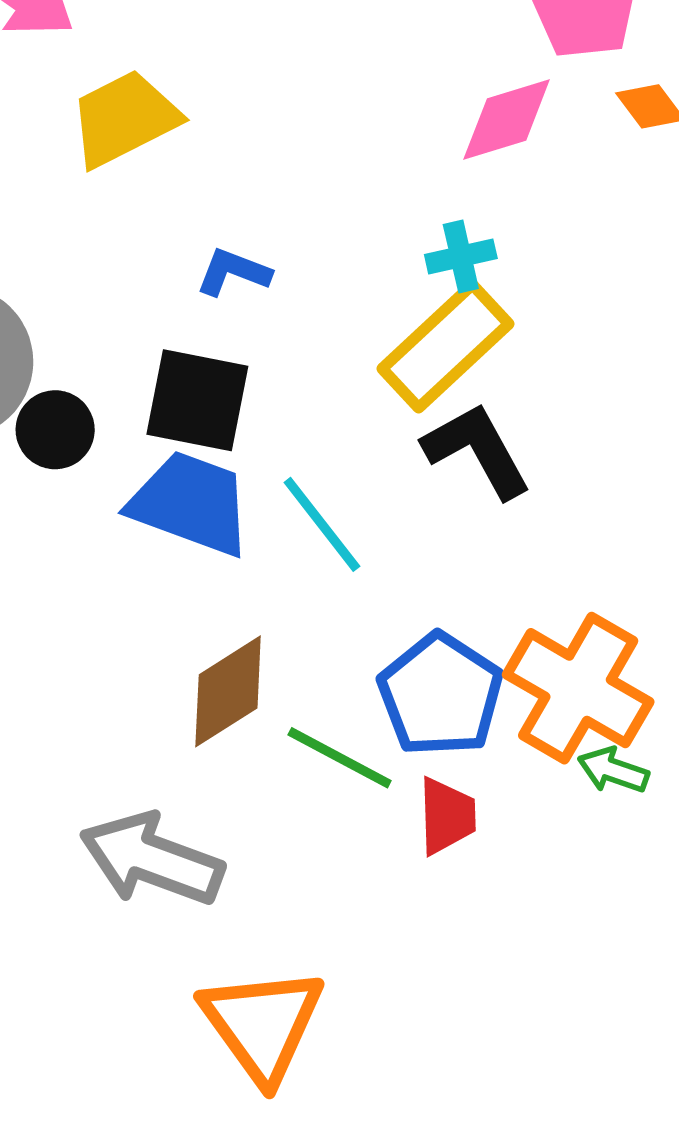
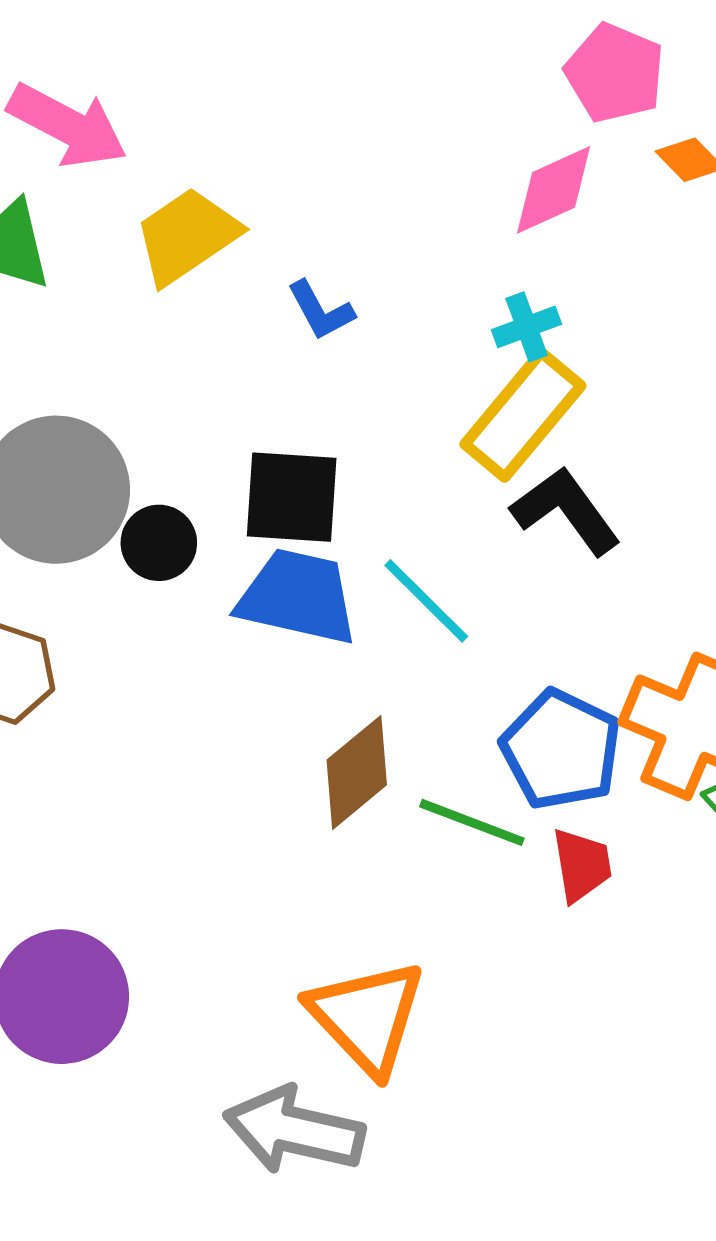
blue L-shape: (233, 272) -> (321, 311), moved, turned -132
gray arrow: (152, 859) -> (294, 1130), moved
orange triangle: (262, 1024) -> (367, 1017), moved

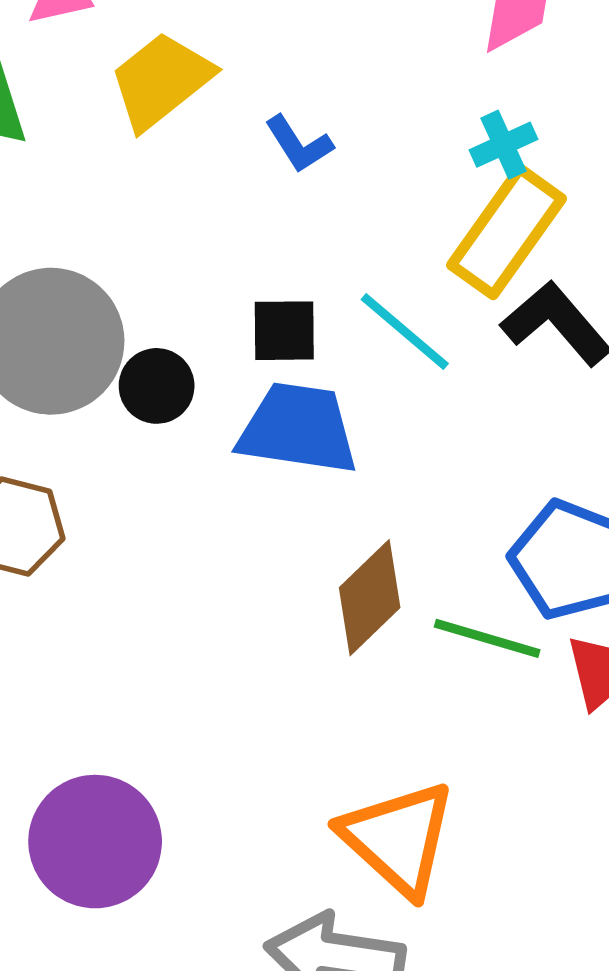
black square: (292, 497) -> (284, 331), size x0.7
cyan line: (426, 601) -> (405, 332), moved

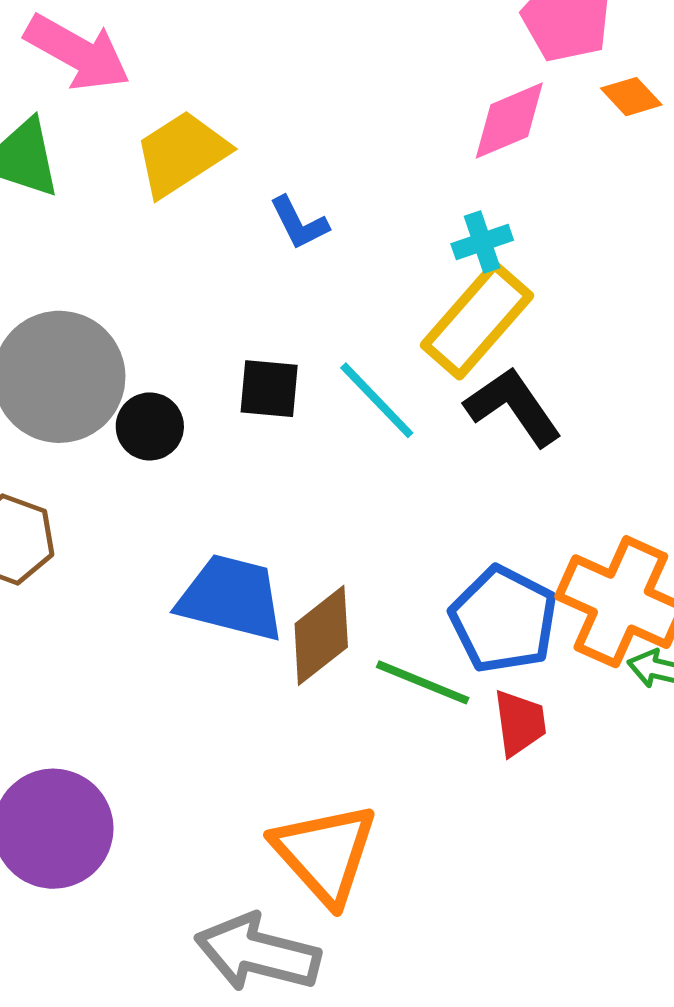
blue trapezoid: (298, 429) -> (231, 598), moved

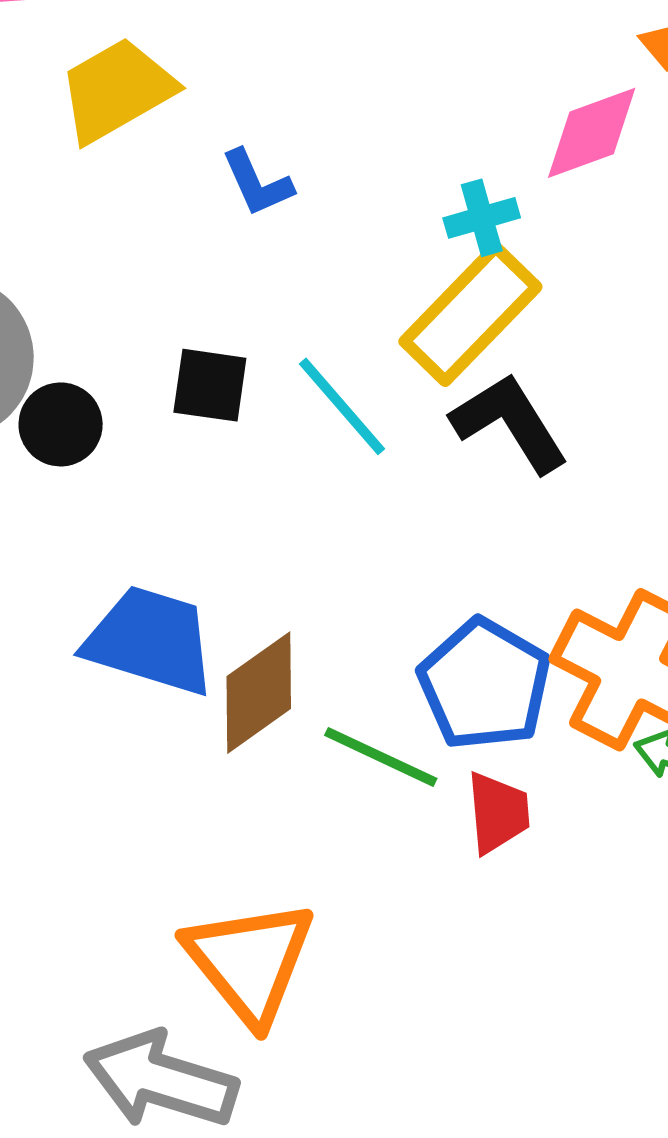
pink diamond: (509, 121) -> (592, 133), moved

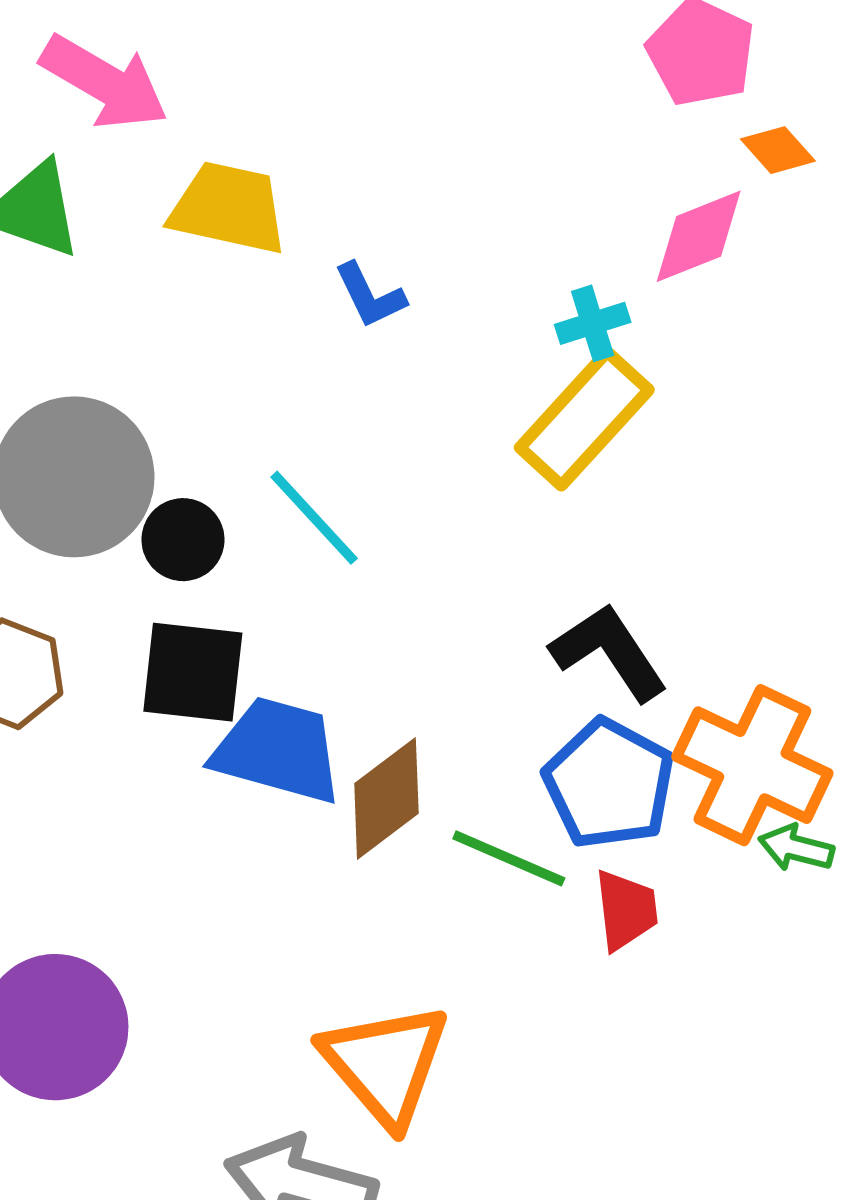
yellow trapezoid: (117, 90) -> (229, 208), turned 44
black square: (210, 385) -> (193, 672), moved, size x1.4
cyan line: (342, 406) -> (314, 518), moved
black L-shape: (510, 423) -> (609, 652), moved

